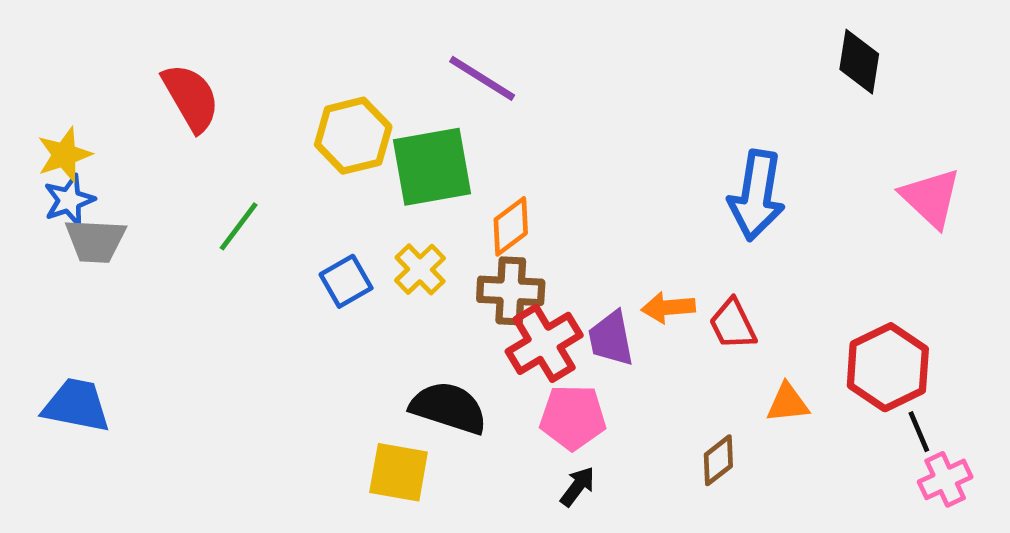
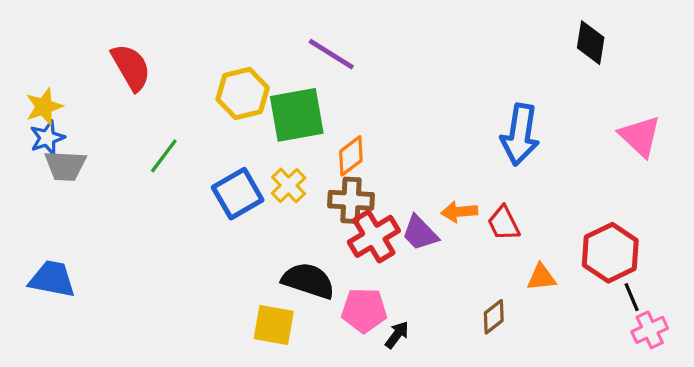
blue square: (346, 281) -> (238, 194), size x1.4
purple trapezoid: (611, 339) -> (420, 233), turned -33
pink pentagon: (573, 417) -> (364, 310), moved

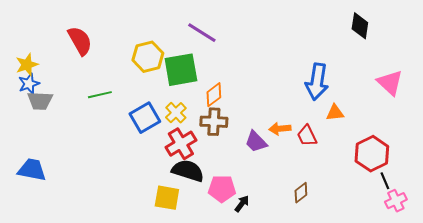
green line: (164, 156) -> (100, 95), turned 40
red cross: (374, 236) -> (181, 144), moved
orange triangle: (541, 277) -> (335, 113), moved

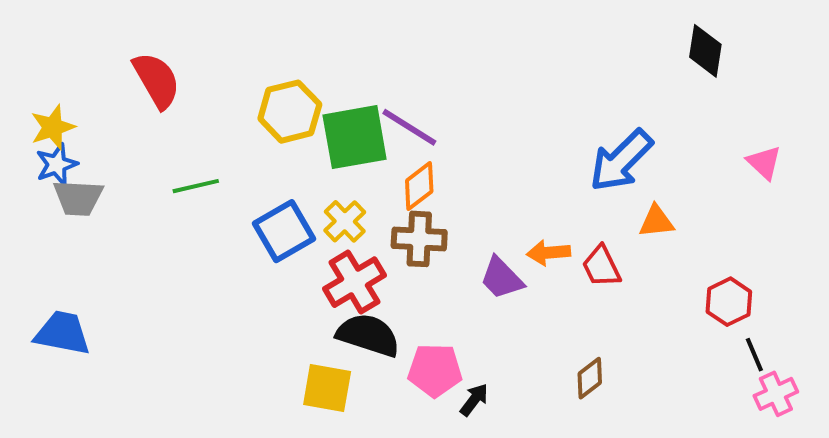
purple line: (202, 33) -> (409, 127), moved
blue arrow: (317, 82) -> (621, 161), turned 36
pink triangle: (390, 83) -> (764, 163), size x0.7
red hexagon: (372, 154) -> (729, 302), size x0.7

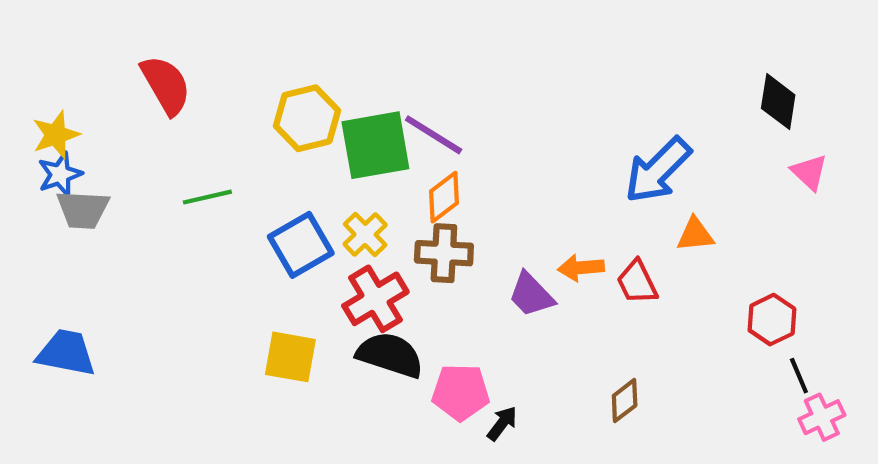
black diamond: (705, 51) -> (778, 102), moved
yellow square: (327, 388) -> (290, 357), moved

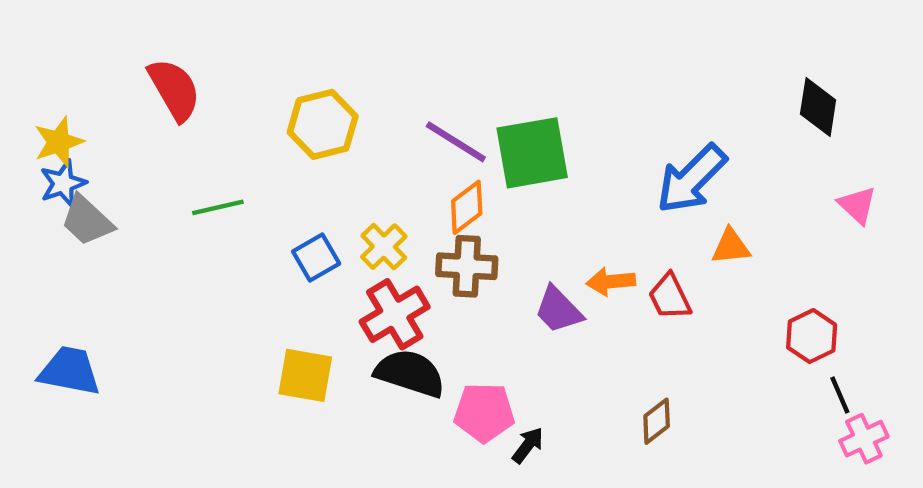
green square: (375, 145) -> (532, 153), moved
pink triangle: (809, 172) -> (857, 205), moved
gray trapezoid: (83, 210) -> (87, 220), turned 40
blue square: (301, 245) -> (316, 258), size x0.7

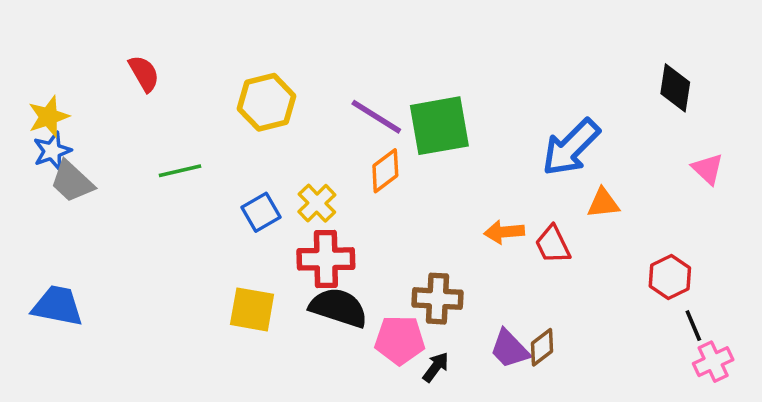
red semicircle: (174, 89) -> (144, 73), size x0.7
brown cross: (467, 266) -> (438, 299), moved
purple trapezoid: (558, 310) -> (510, 349), moved
red cross: (395, 314) -> (326, 259), turned 30

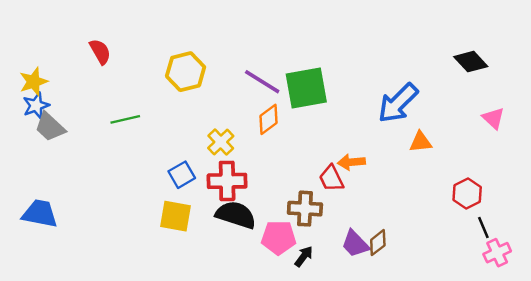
black diamond: (675, 88) -> (471, 62), turned -52
blue square: (261, 212) -> (182, 175), moved
red trapezoid: (553, 245) -> (331, 178), moved

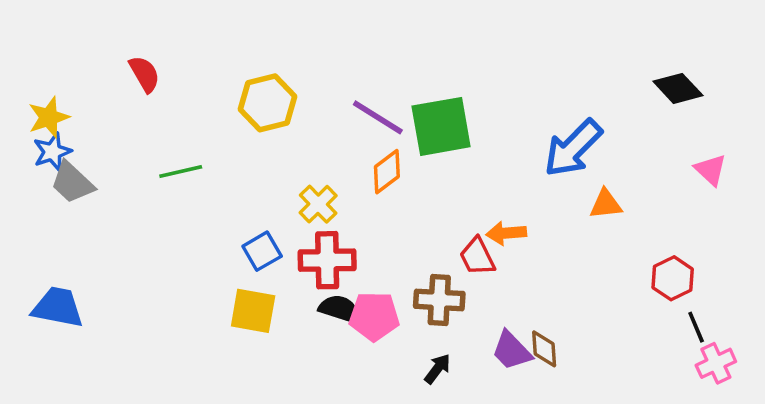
black semicircle: (236, 215) -> (340, 309), size x0.7
pink pentagon: (279, 237) -> (374, 316), moved
brown diamond: (378, 243) -> (544, 349), turned -56

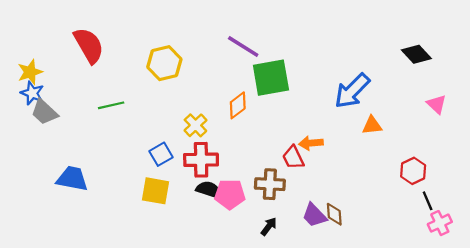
red semicircle: (145, 74) -> (89, 45), size x1.6
purple line: (378, 117) -> (243, 46), moved
blue star: (52, 152) -> (32, 93), turned -30
blue trapezoid: (58, 307) -> (72, 179), moved

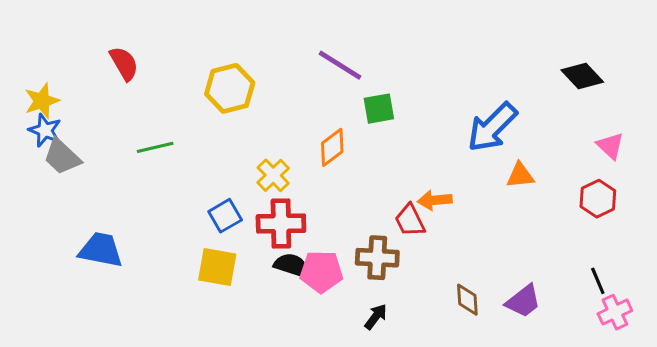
red semicircle: (89, 45) -> (124, 64), size x0.7
green square: (271, 78) -> (379, 109), size x0.6
red hexagon: (413, 171) -> (598, 199), moved
purple trapezoid: (314, 215) -> (523, 301), moved, turned -84

